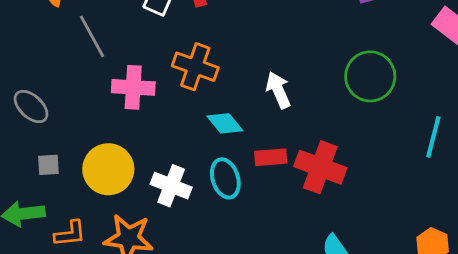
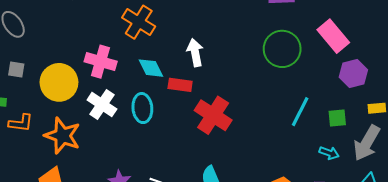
green circle: (370, 76) -> (282, 49), moved
pink cross: (133, 87) -> (101, 62), moved
red rectangle: (271, 157) -> (180, 85), moved

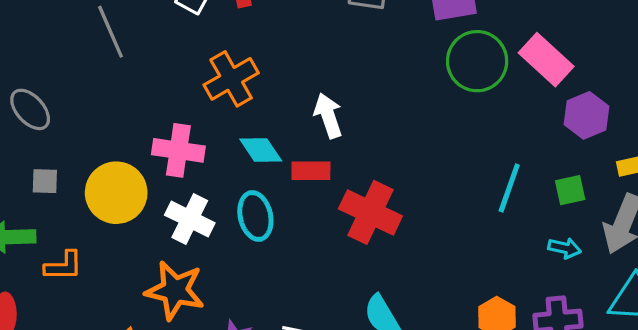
orange cross: (139, 22) -> (231, 79), turned 36
green circle: (282, 49) -> (477, 61), moved
orange star: (62, 136) -> (175, 290), moved

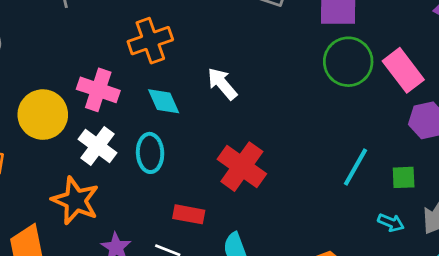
white arrow: (328, 116) -> (222, 84), turned -32
red rectangle: (311, 171) -> (189, 214), moved

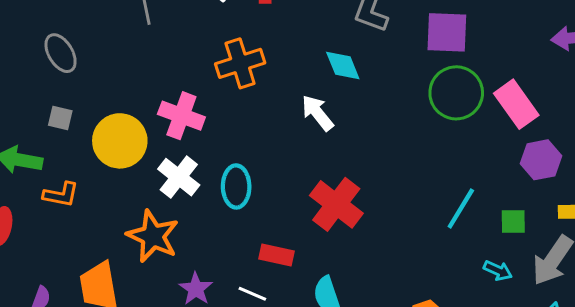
cyan diamond: (164, 101) -> (343, 65), moved

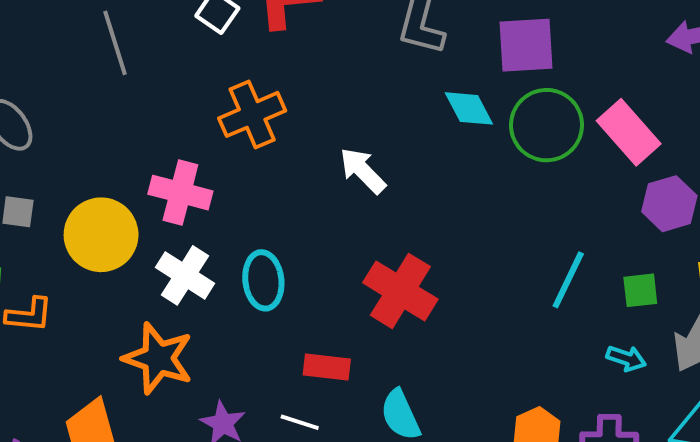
cyan diamond: (343, 65) -> (469, 108), moved

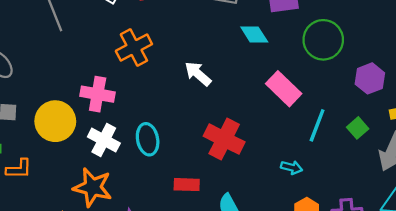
green circle: (547, 125) -> (323, 40), moved
pink rectangle: (629, 132) -> (284, 89), moved
green square: (640, 290) -> (358, 128), turned -30
cyan arrow: (626, 358) -> (292, 167), moved

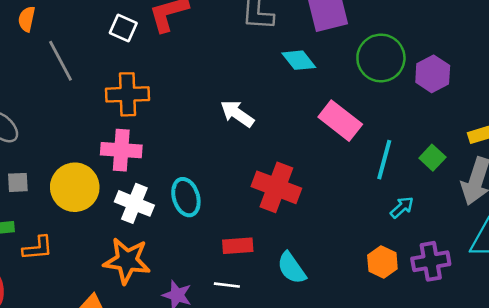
orange cross: (134, 48) -> (127, 94), moved, turned 32
purple hexagon: (370, 78) -> (433, 74), moved
cyan arrow: (292, 167) -> (402, 207), moved, turned -50

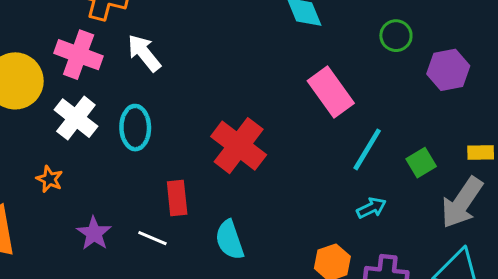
green circle: (381, 58) -> (396, 36), size x0.6
white arrow: (237, 114) -> (144, 53), moved
red rectangle: (238, 246) -> (177, 198), turned 72
orange star: (127, 261) -> (49, 179), size x0.5

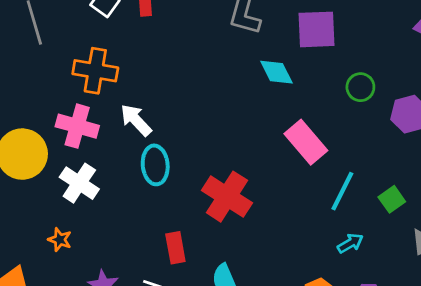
cyan ellipse: (135, 128) -> (155, 165), moved

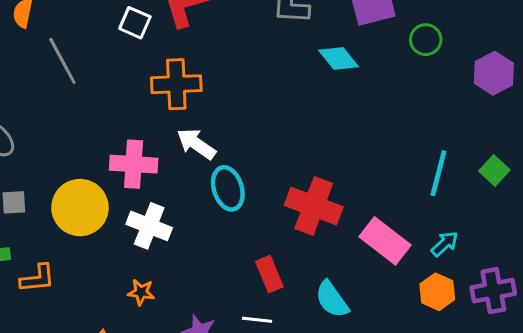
orange cross: (95, 71) -> (176, 84), moved
green circle: (360, 87) -> (426, 40), moved
pink rectangle: (306, 142) -> (385, 241), moved
cyan arrow: (350, 243) -> (445, 244), moved

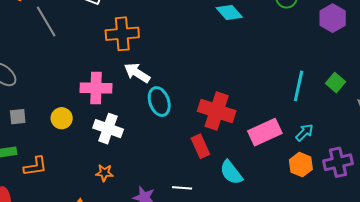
yellow circle: (80, 208) -> (62, 118), size x0.6
pink rectangle: (385, 241) -> (265, 132), turned -60
red rectangle: (269, 274) -> (200, 146), moved

